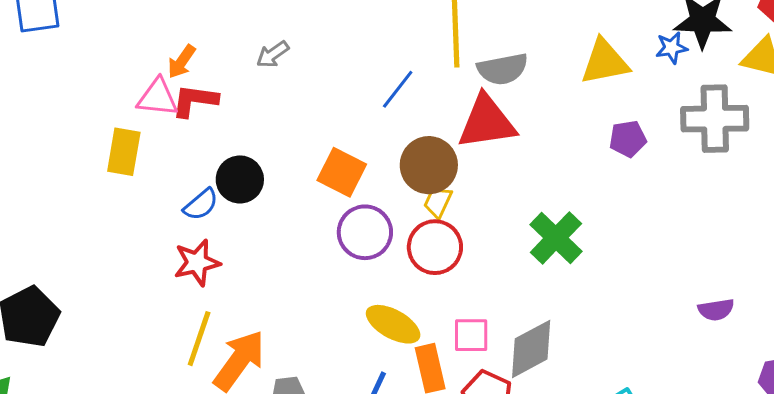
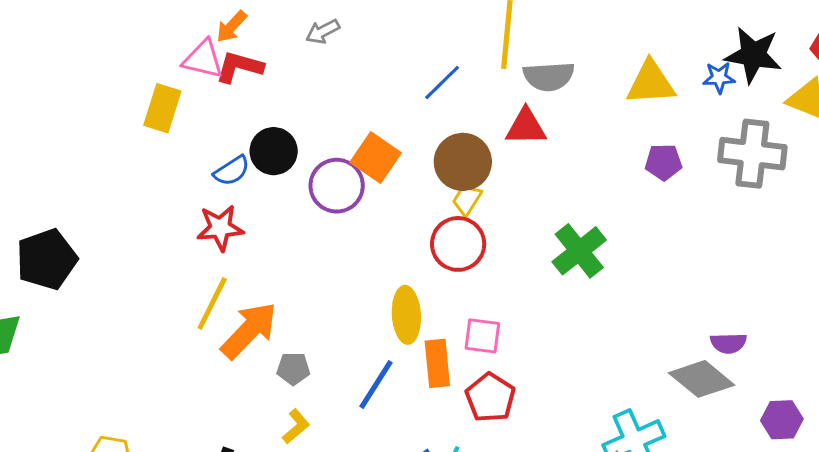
red triangle: (487, 122) -> (526, 127), size x0.7
purple circle: (365, 232) -> (337, 186), moved
yellow ellipse: (393, 324) -> (406, 315), turned 50
gray diamond: (531, 349) -> (702, 379), moved, turned 60

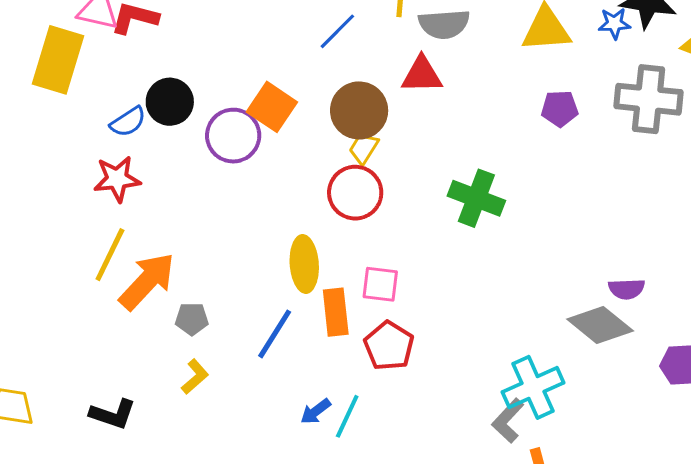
yellow rectangle: (162, 108) -> (58, 60), size x1.4
green cross: (579, 251) -> (476, 198), turned -30

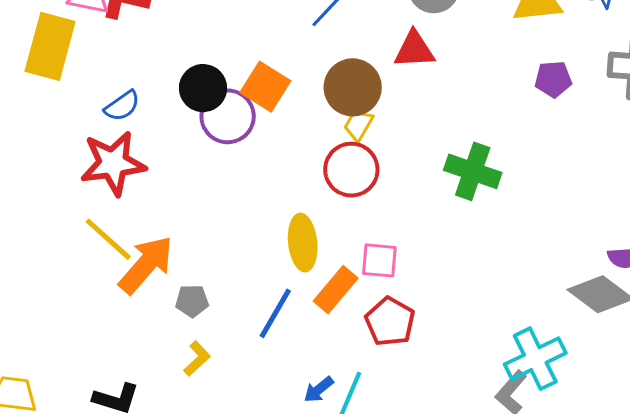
black circle: (170, 102) -> (203, 88), moved
red star: (117, 179) -> (113, 163), size x1.4
yellow line: (110, 255) -> (108, 239), turned -72
orange rectangle: (336, 312) -> (336, 290), turned 48

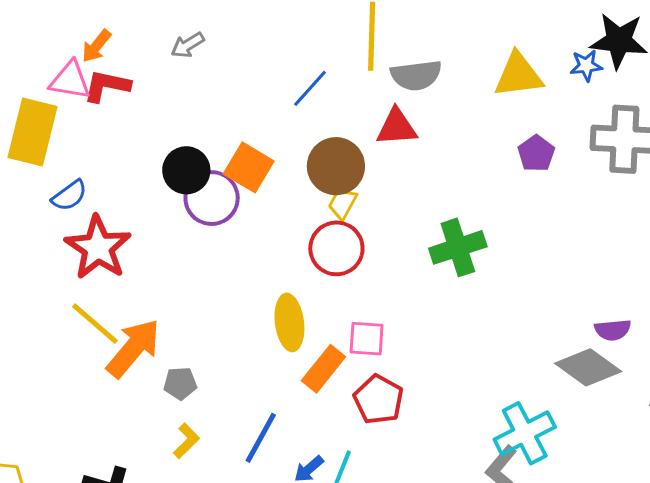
purple pentagon: (553, 79) -> (536, 153), turned -30
blue semicircle: (122, 106) -> (69, 196), moved
red star: (113, 163) -> (98, 248), turned -30
green cross: (473, 171) -> (458, 247), turned -36
blue line: (275, 313) -> (261, 438), moved

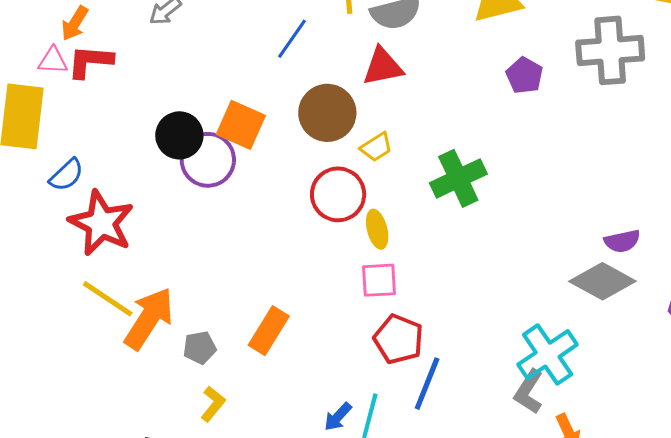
pink triangle: (70, 80) -> (53, 61), size x0.7
yellow trapezoid: (342, 204) -> (376, 147), moved, turned -144
yellow ellipse: (289, 322) -> (377, 229), moved, size x0.7
orange rectangle: (323, 369) -> (269, 331), moved
blue line: (261, 438) -> (427, 384), moved

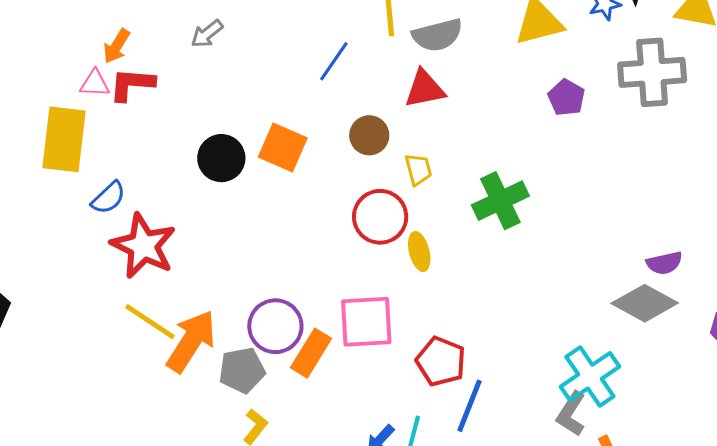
brown circle: (327, 113) -> (369, 135), size x0.7
yellow trapezoid: (376, 147) -> (418, 169), turned -72
purple circle: (208, 160) -> (275, 326), moved
pink square: (379, 280) -> (366, 322), moved, size x1.5
gray pentagon: (200, 348) -> (242, 370), size x1.4

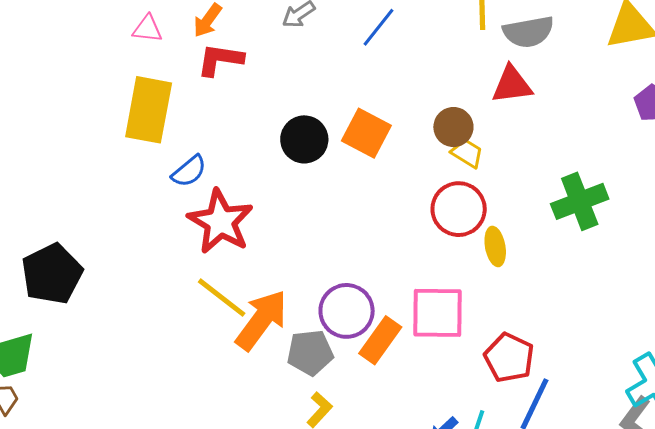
blue line: (334, 61) -> (378, 27), moved
pink triangle: (95, 83) -> (147, 29), moved
yellow trapezoid: (418, 169) -> (467, 153), moved, turned -48

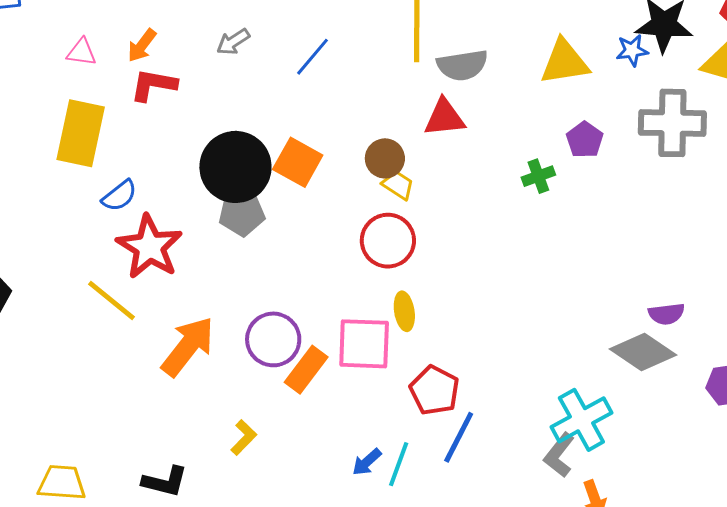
black circle: (304, 139) -> (235, 167), size x1.5
green cross: (580, 201) -> (538, 176), moved, size x0.6
yellow ellipse: (495, 246) -> (404, 311), moved
yellow line: (222, 298) -> (112, 301), moved
gray pentagon: (310, 353) -> (242, 213), moved

